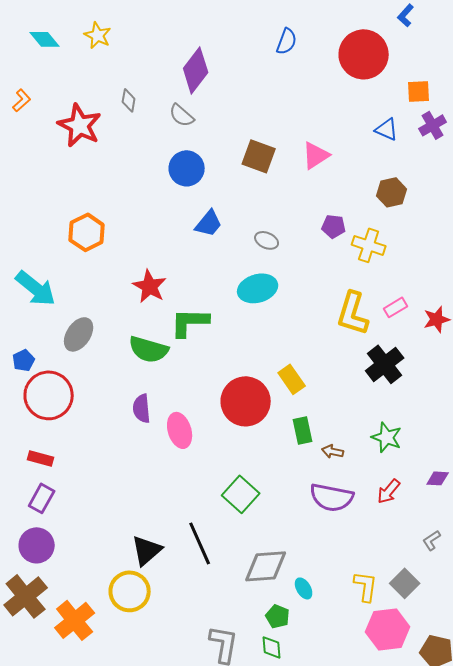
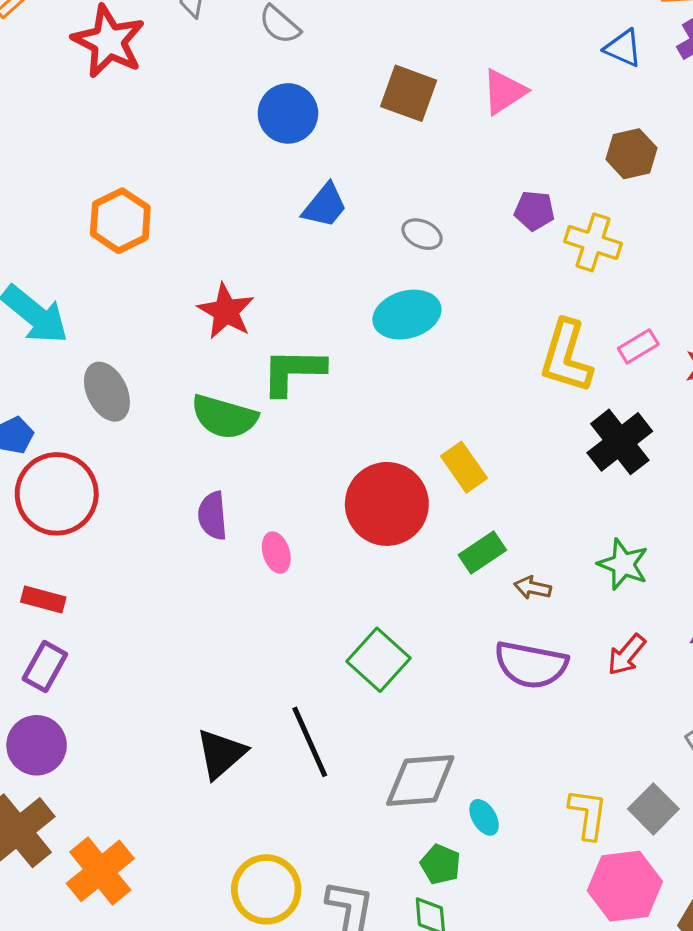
gray ellipse: (79, 334) -> (107, 392), turned -60
pink ellipse: (180, 430) -> (276, 553), size x0.7
green rectangle: (303, 430) -> (482, 553), turned 68
yellow circle: (130, 591) -> (266, 889), moved

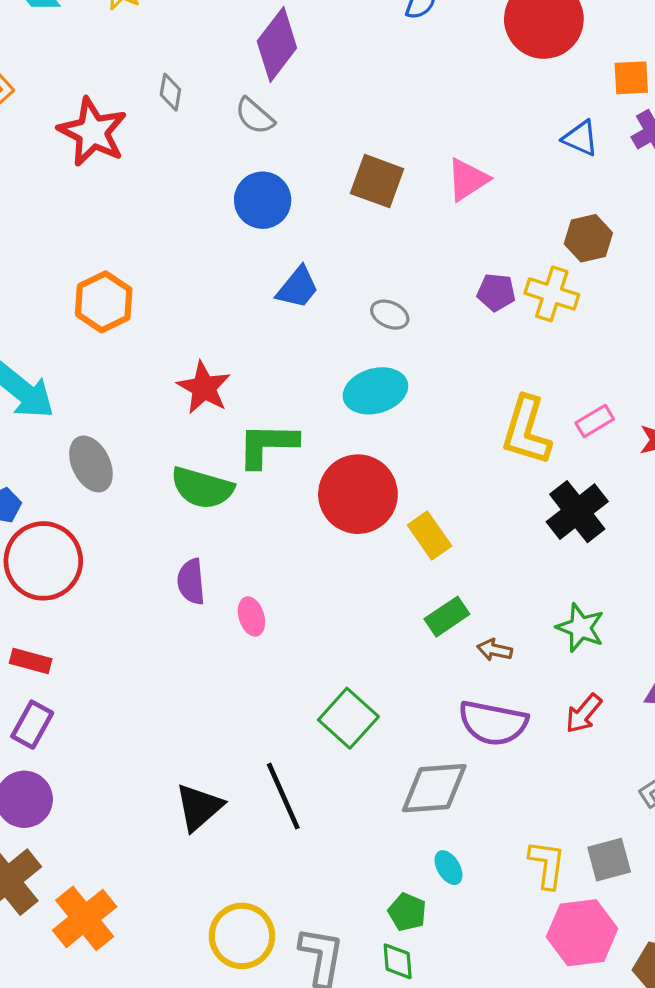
yellow cross: (593, 242) -> (552, 294), moved
red circle: (387, 504) -> (358, 494), moved
gray diamond: (420, 780) -> (434, 788), moved
gray square: (653, 809) -> (609, 860), turned 30

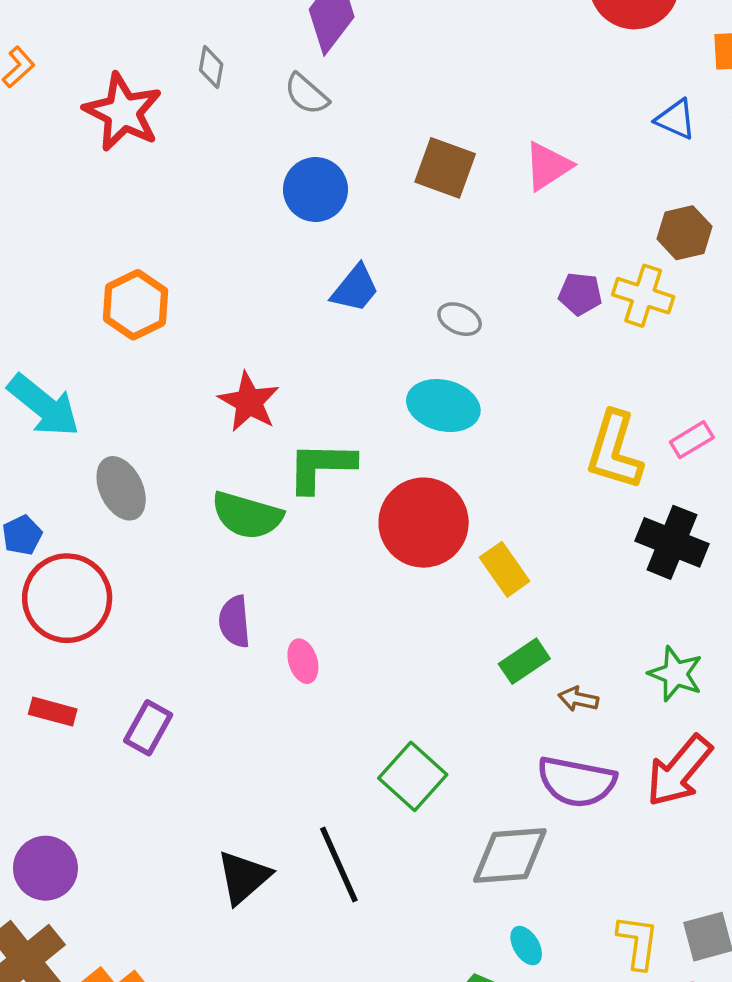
cyan ellipse: (375, 391) -> (443, 406), turned 30
black cross: (577, 512) -> (672, 542), turned -30
red arrow: (584, 713) -> (679, 771), size x1.6
purple rectangle: (32, 725) -> (148, 728), moved

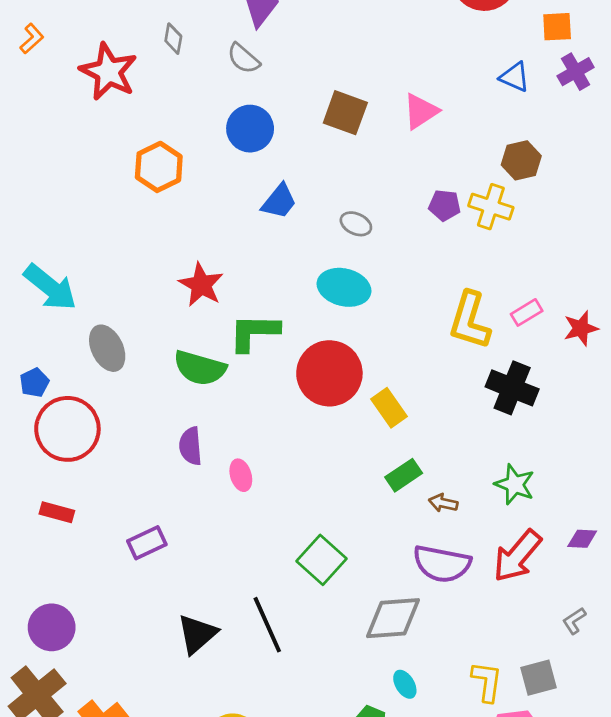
orange hexagon: (136, 305) -> (159, 167), moved
purple rectangle: (148, 728) -> (147, 543), moved, turned 36

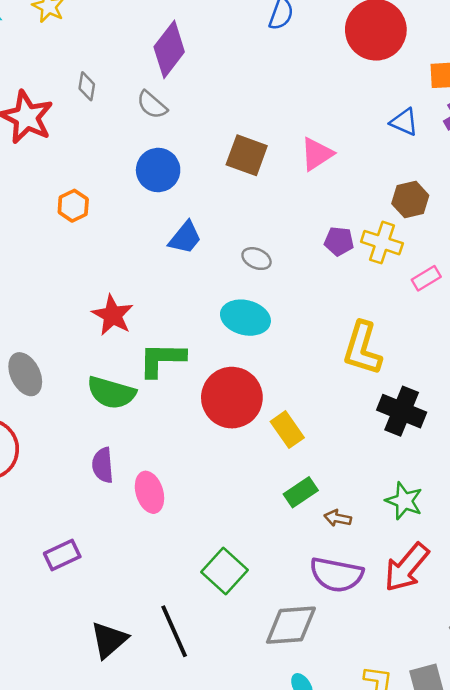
orange hexagon: (159, 167) -> (73, 206), size x0.7
pink rectangle: (527, 312) -> (426, 278), moved
pink ellipse: (241, 475) -> (149, 492), size x1.4

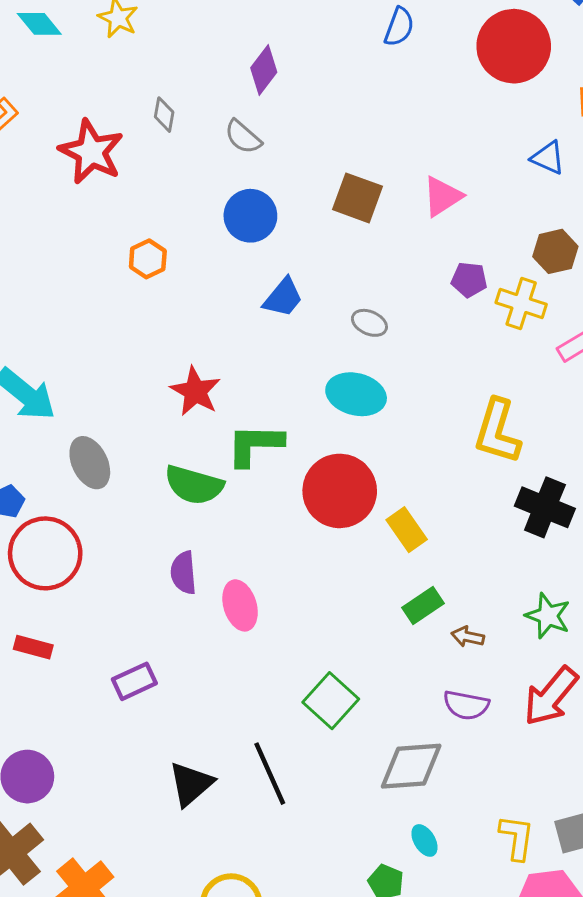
purple diamond: (169, 49) -> (264, 70), size x0.7
purple pentagon: (339, 241) -> (469, 280), moved
purple semicircle: (336, 575) -> (466, 705), size x0.7

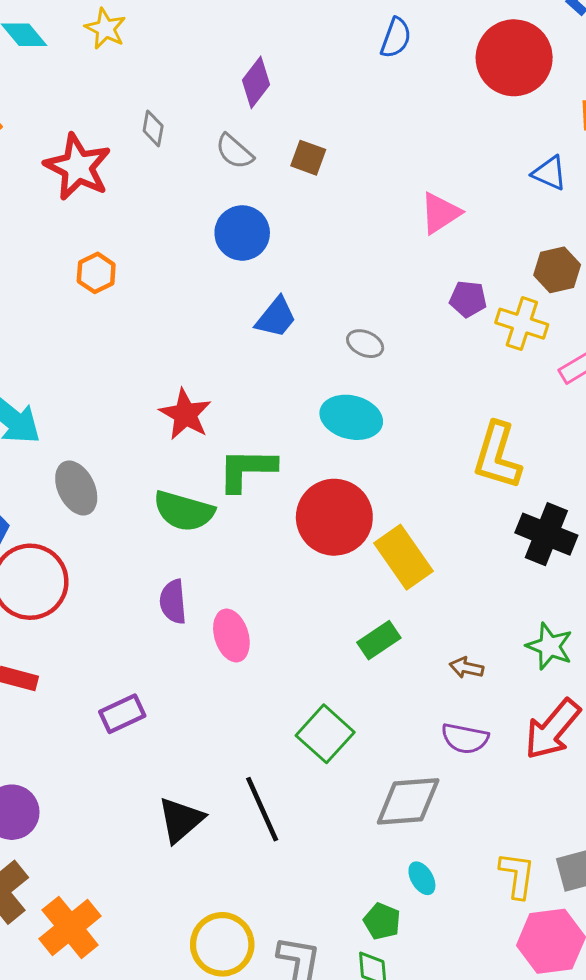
brown square: (358, 198) -> (308, 158), moved, size x0.7
orange hexagon: (148, 259) -> (96, 273), moved
yellow rectangle: (407, 530) -> (403, 557), size x1.4
green rectangle: (423, 605) -> (379, 640), moved

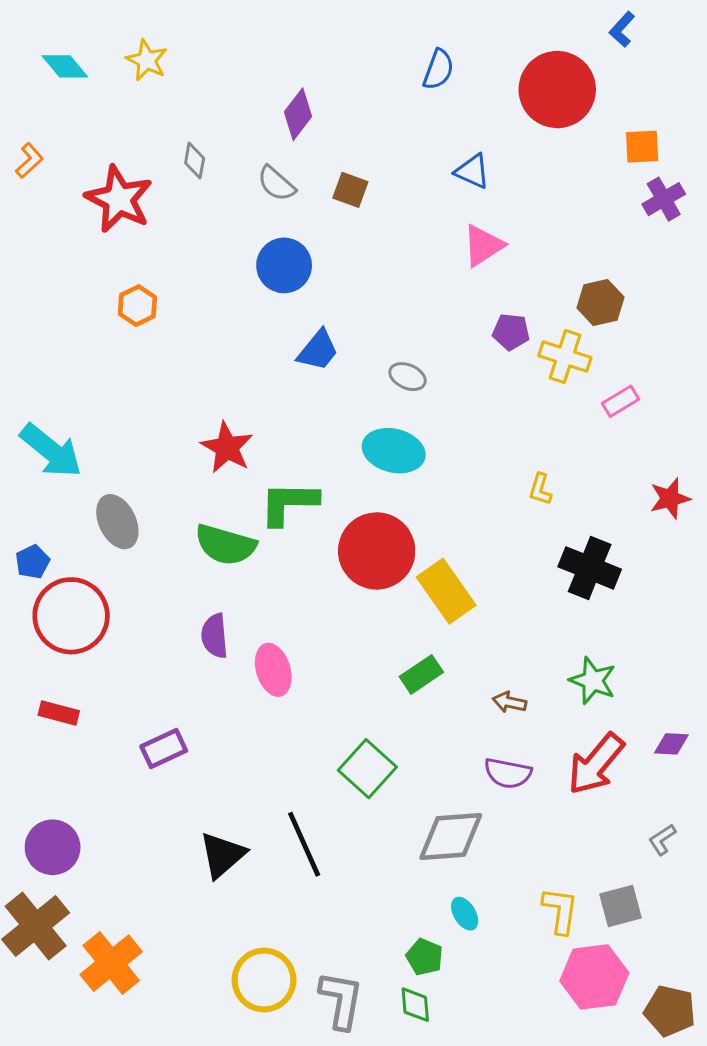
blue triangle: (549, 173) -> (472, 171), moved
yellow L-shape: (497, 456) -> (540, 489), size x0.5

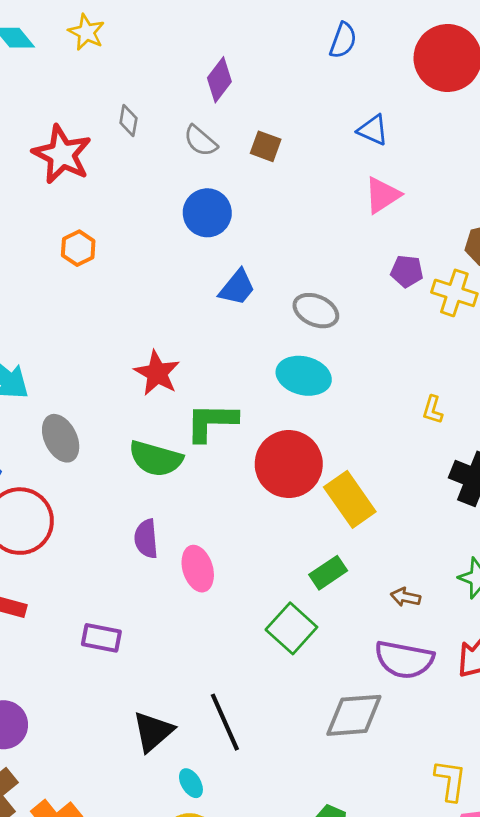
gray ellipse: (408, 377) -> (316, 311), size x1.4
purple rectangle: (164, 749) -> (101, 638), turned 36
green square: (367, 769) -> (291, 628), moved
purple semicircle: (508, 773) -> (404, 660), size x1.4
cyan ellipse: (465, 914) -> (191, 783), moved

